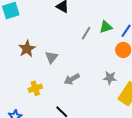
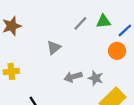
gray triangle: (51, 57) -> (54, 48), moved
gray arrow: (72, 79) -> (73, 77), moved

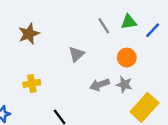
gray line: (80, 23) -> (104, 26), turned -72
orange circle: (117, 51) -> (127, 58), moved

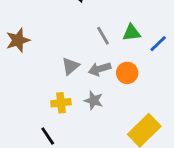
yellow cross: (32, 83) -> (61, 103), moved
gray star: (124, 84) -> (94, 100), moved
gray arrow: (100, 85) -> (100, 69), moved

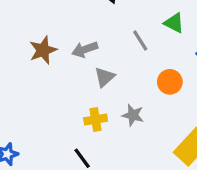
green triangle: (132, 33) -> (174, 23), moved, turned 36
gray arrow: (100, 69) -> (85, 49), moved

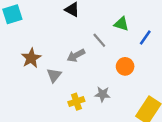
gray arrow: (85, 49) -> (76, 55), moved
gray triangle: (105, 77) -> (54, 75), moved

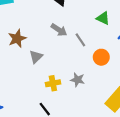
gray line: (99, 40) -> (80, 40), moved
gray arrow: (76, 55) -> (59, 30), moved, turned -126

